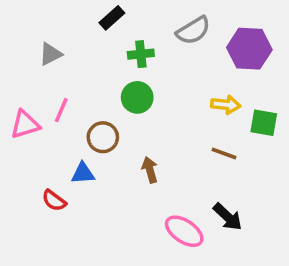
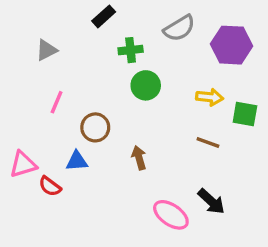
green circle: (137, 97) -> (146, 85), moved
pink triangle: (25, 125) -> (23, 164), moved

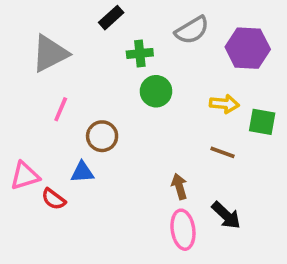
gray triangle: (46, 50) -> (50, 53), size x1.6
brown arrow: (139, 158) -> (179, 187), moved
pink ellipse: (171, 215) -> (183, 230), turned 48

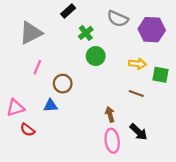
gray semicircle: (192, 30) -> (118, 19), turned 55
green cross: (140, 53) -> (86, 33), turned -32
red semicircle: (54, 199) -> (27, 130), moved

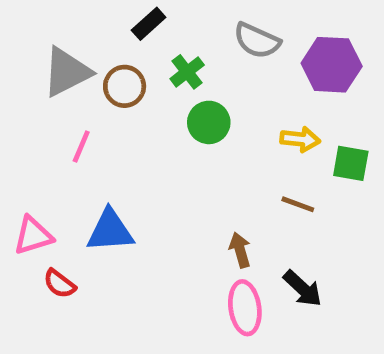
brown circle: (63, 84) -> (125, 86), moved
blue triangle: (51, 106) -> (110, 231), size x1.5

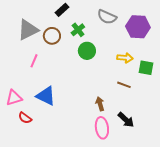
blue triangle: (110, 231) -> (46, 96), turned 30

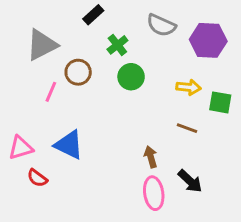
brown circle: (52, 36) -> (78, 72), moved

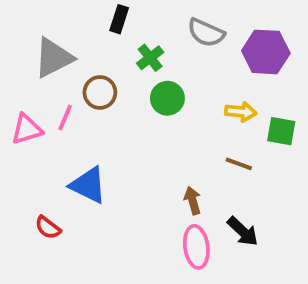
black rectangle: (93, 15) -> (119, 19), turned -30
pink triangle: (21, 148) -> (27, 129), moved

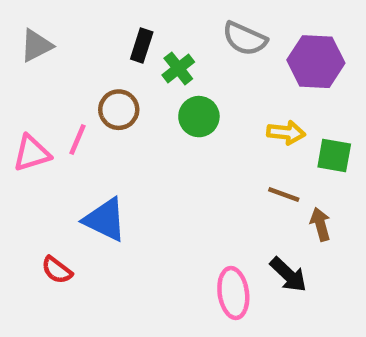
black rectangle: (119, 19) -> (142, 46), moved
gray triangle: (54, 58) -> (36, 46), moved, size x0.7
brown arrow: (193, 201) -> (320, 224), moved

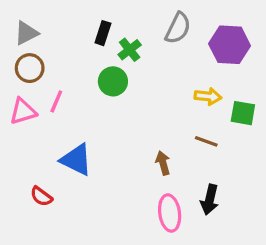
gray semicircle: (245, 39) -> (178, 28), turned -88
brown circle: (119, 110) -> (30, 68), moved
green circle: (199, 117) -> (113, 81), moved
brown arrow: (320, 224) -> (163, 163), moved
black arrow: (288, 275) -> (210, 200), turned 60

